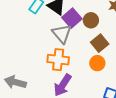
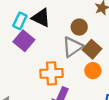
purple square: (72, 18) -> (24, 41), moved
gray triangle: (62, 34) -> (72, 47), moved, turned 45

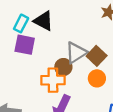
brown circle: (79, 27) -> (63, 67), moved
purple square: (24, 41) -> (25, 45), turned -30

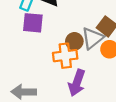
gray triangle: (76, 53) -> (92, 38), moved

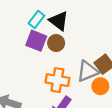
brown circle: (74, 41) -> (56, 43), moved

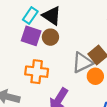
orange cross: (57, 80) -> (37, 72), moved

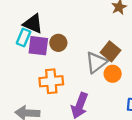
cyan rectangle: (30, 16) -> (24, 38), moved
black triangle: (52, 16) -> (33, 24), moved

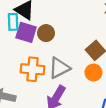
cyan rectangle: (24, 38) -> (13, 22), turned -35
gray triangle: (96, 62) -> (59, 68), moved

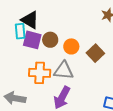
gray triangle: (59, 68) -> (64, 71), turned 35
orange circle: (93, 72) -> (71, 46), moved

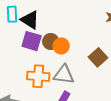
cyan rectangle: (20, 31) -> (12, 14), moved
orange circle: (71, 46) -> (61, 46), moved

